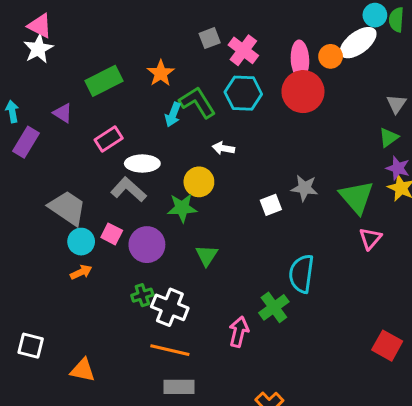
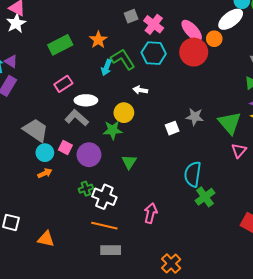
orange circle: (331, 56) -> (214, 39), moved
pink ellipse: (300, 59) -> (192, 31), turned -40
purple triangle: (63, 113) -> (11, 61), moved
green cross: (274, 307) -> (205, 197), moved

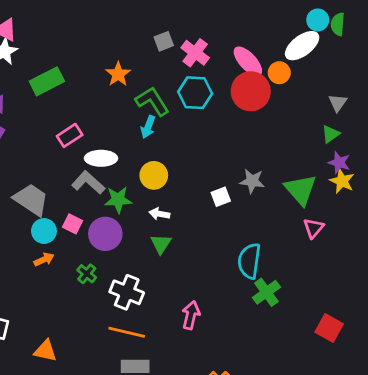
green rectangle: (60, 45) -> (47, 81), moved
cyan arrow: (106, 67) -> (148, 127), moved
white arrow: (140, 90) -> (159, 214), moved
green star: (113, 130) -> (118, 200), moved
green cross: (86, 189) -> (87, 274), moved, turned -32

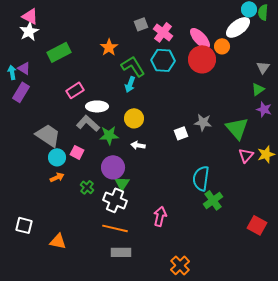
yellow star: (342, 181) -> (266, 154), moved, turned 30
purple circle: (105, 234) -> (113, 167), moved
green triangle: (161, 244) -> (122, 183), moved

